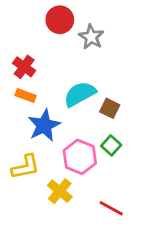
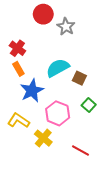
orange rectangle: (26, 95) -> (18, 69), turned 40
green square: (111, 145) -> (89, 105), moved
yellow L-shape: (26, 167) -> (18, 120), turned -135

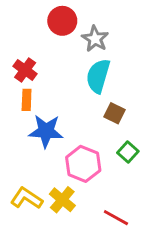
cyan semicircle: (58, 68) -> (98, 76), moved, turned -45
orange rectangle: (18, 69) -> (27, 100), turned 32
blue star: (32, 91) -> (46, 131), turned 30
yellow L-shape: (18, 120) -> (27, 198), moved

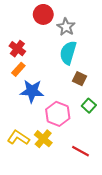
orange rectangle: (27, 100) -> (18, 69), turned 40

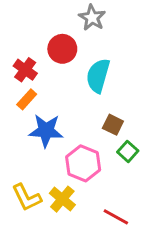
red circle: (43, 14) -> (62, 49), moved
gray star: (66, 27) -> (92, 18), moved
brown square: (79, 79) -> (113, 125), moved
yellow L-shape: (18, 138) -> (27, 198), turned -150

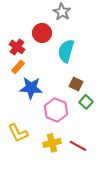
yellow cross: (62, 199) -> (52, 143), moved, turned 36

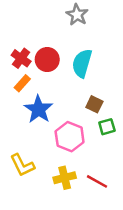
red circle: (42, 33) -> (47, 60), moved
blue star: (31, 88) -> (38, 109), turned 30
green square: (86, 102) -> (107, 127), turned 32

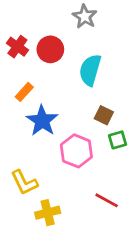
red cross: (21, 58) -> (17, 47), moved
red circle: (47, 60) -> (50, 49), moved
yellow cross: (65, 178) -> (48, 213), moved

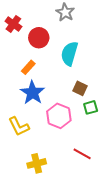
red cross: (17, 47) -> (13, 24), moved
orange rectangle: (24, 92) -> (28, 67), moved
yellow L-shape: (24, 182) -> (19, 126), moved

